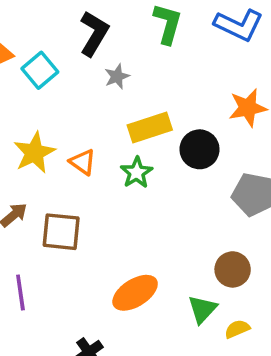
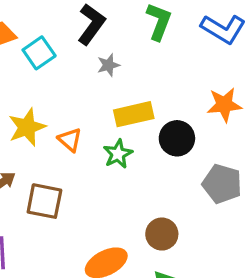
brown circle: (233, 269) -> (162, 234), moved

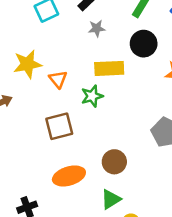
black circle: (177, 138) -> (144, 44), moved
brown square: (44, 201) -> (59, 126), moved, turned -36

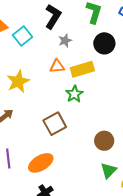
orange triangle: (58, 79) -> (57, 66), moved, turned -42
orange ellipse: (69, 176) -> (41, 163), moved

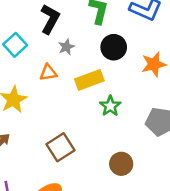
orange triangle: (57, 66) -> (48, 73), moved
green star: (74, 94) -> (110, 106), moved

